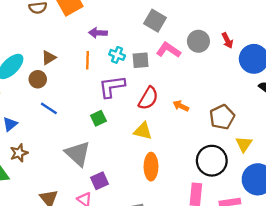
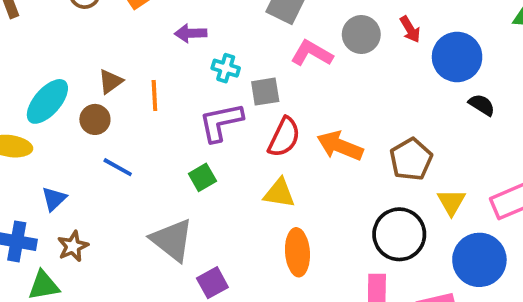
orange line: (88, 60) -> (154, 95), moved
gray square: (141, 60) -> (265, 92), moved
orange arrow: (181, 106) -> (340, 146), size x1.6

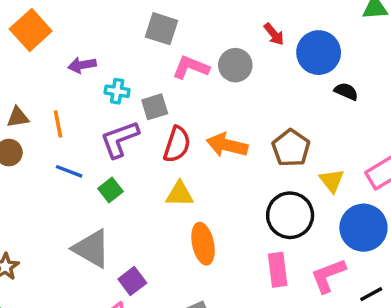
gray circle: (361, 35) -> (235, 65), moved
brown triangle: (111, 81) -> (18, 117), turned 35
blue line: (118, 167) -> (69, 171), moved

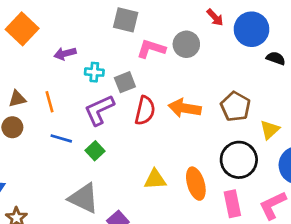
yellow triangle: (332, 181) -> (270, 130), turned 30
yellow triangle: (180, 194) -> (155, 179), moved
orange ellipse: (203, 244) -> (196, 184), moved

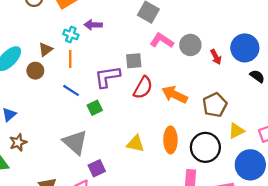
red arrow: (215, 17) -> (216, 57), moved
cyan cross: (94, 72) -> (71, 34), moved
brown triangle: (17, 99) -> (46, 49), turned -40
orange ellipse: (196, 184) -> (170, 140), moved

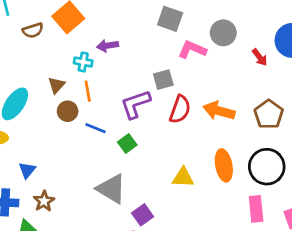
gray circle: (190, 45) -> (223, 33), moved
brown circle: (35, 71) -> (68, 111), moved

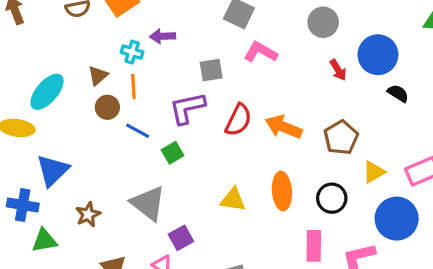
gray circle: (223, 33) -> (323, 22), moved
gray square: (163, 80) -> (211, 70), moved
black circle: (267, 167) -> (332, 198), size x0.7
blue triangle: (27, 170) -> (53, 170), size x1.6
brown star: (44, 201) -> (88, 214), moved

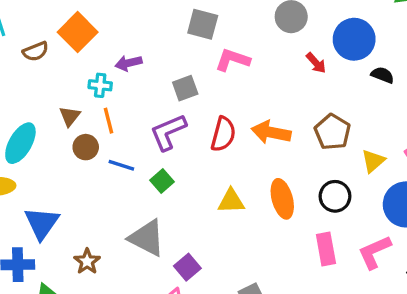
yellow triangle: (233, 200) -> (231, 201), moved

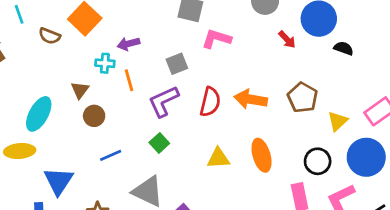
brown semicircle: (36, 51) -> (50, 36), turned 45
orange line: (108, 121) -> (129, 80), moved
blue line: (121, 165) -> (111, 155), moved, turned -40
black circle: (335, 196) -> (318, 161), moved

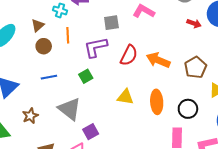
red arrow: (287, 39) -> (194, 23), turned -40
orange line: (129, 80) -> (68, 35), moved
black circle: (318, 161) -> (188, 109), moved

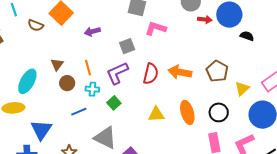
cyan cross: (60, 10) -> (92, 89), moved
red arrow: (194, 23) -> (205, 20), moved

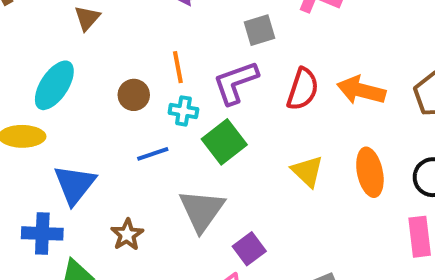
brown triangle: (57, 64) -> (87, 18), moved
green square: (114, 103) -> (224, 142), size x1.5
yellow triangle: (156, 114) -> (307, 171), turned 42
gray triangle: (105, 138) -> (202, 210), turned 35

